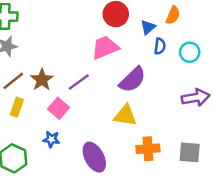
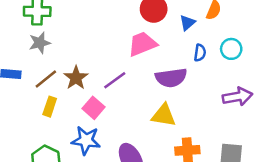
blue semicircle: (160, 46) -> (200, 53), moved
purple semicircle: (132, 80) -> (171, 78), turned 36
blue star: (51, 139) -> (86, 140), size x1.6

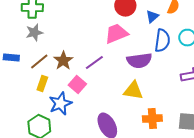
blue semicircle: (200, 53) -> (162, 41), size x1.6
blue star: (86, 140) -> (60, 104), moved, turned -30

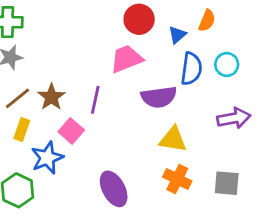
purple line: (94, 63) -> (95, 100), turned -42
yellow triangle: (133, 91) -> (173, 139), moved
orange cross: (152, 119) -> (177, 179), turned 30

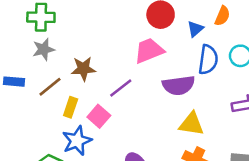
brown star: (51, 97) -> (83, 69), moved, turned 30
purple line: (95, 100) -> (121, 88), turned 40
yellow rectangle: (22, 130) -> (71, 107), moved

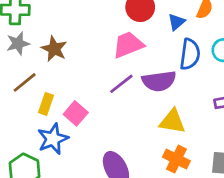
brown star: (83, 69) -> (54, 49), moved, turned 30
purple line: (121, 88) -> (121, 84), moved

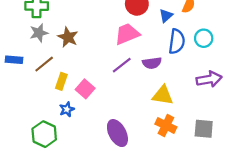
purple semicircle: (159, 81) -> (152, 63), size x0.7
blue star: (53, 139) -> (67, 109), size x0.6

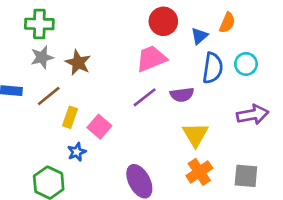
yellow triangle: (163, 95) -> (195, 135), turned 50
orange cross: (166, 126) -> (199, 172), turned 30

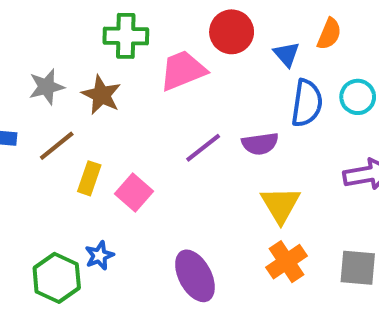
green cross: (39, 24) -> (126, 36), moved
blue triangle: (199, 36) -> (286, 54), turned -30
pink trapezoid: (151, 59) -> (183, 70), moved
blue star: (77, 152) -> (99, 256), moved

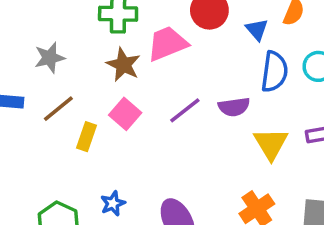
brown star: (101, 95) -> (123, 65), moved
pink square: (134, 192) -> (125, 114), moved
yellow triangle: (280, 205) -> (271, 144), moved
blue star: (99, 256) -> (113, 203), moved

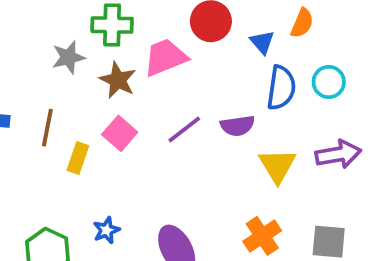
gray star: (50, 58) -> (68, 57), moved
brown line: (58, 109) -> (47, 128), turned -40

